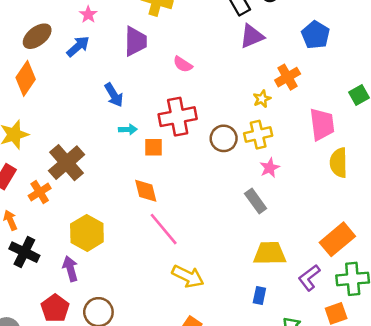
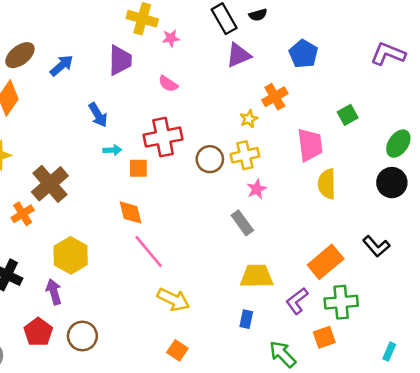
pink star: (88, 14) -> (171, 38), moved, turned 30

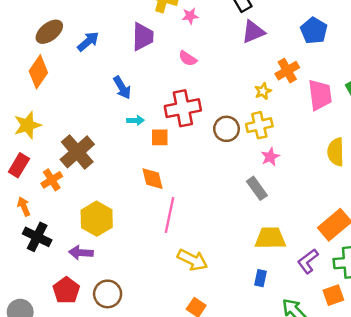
pink trapezoid: (310, 145) -> (320, 95), moved
pink line: (149, 251) -> (169, 215), turned 52
purple arrow: (54, 292) -> (81, 253), turned -70

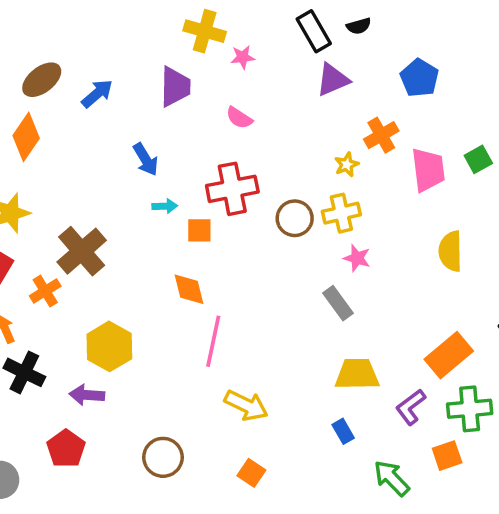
pink star: (270, 157) -> (357, 258), turned -30
blue rectangle: (261, 278) -> (343, 431), turned -42
brown circle: (108, 294) -> (163, 457), moved

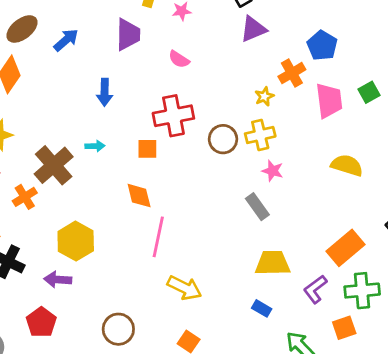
blue pentagon: (419, 78) -> (322, 46), moved
blue arrow: (146, 159) -> (105, 92), turned 32
cyan arrow: (165, 206) -> (95, 146), moved
yellow semicircle: (451, 251) -> (347, 165), turned 108
blue rectangle: (343, 431) -> (262, 308), turned -30

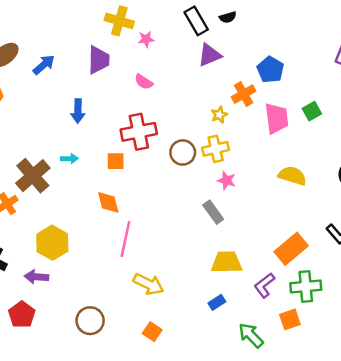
blue rectangle: (262, 308) -> (217, 302), turned -63

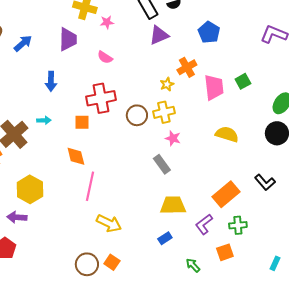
blue pentagon: (270, 70) -> (209, 32), moved
green cross: (306, 287) -> (238, 225), size x0.7
brown circle: (90, 321) -> (87, 264), moved
green arrow: (251, 335) -> (193, 265), size x0.7

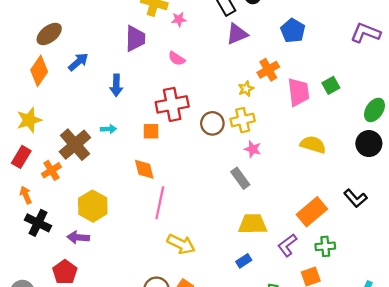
blue arrow: (23, 43) -> (78, 62), moved

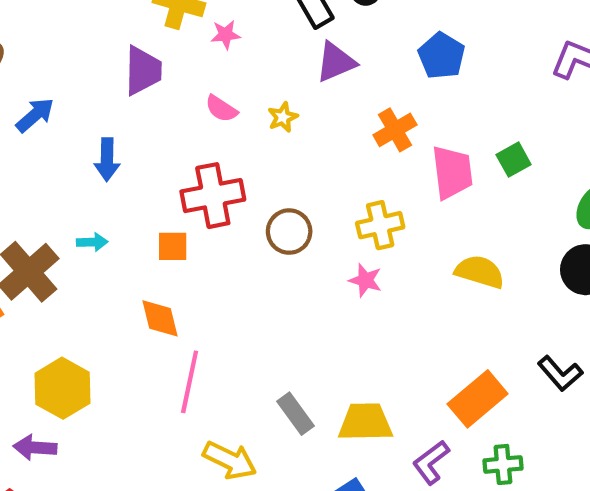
yellow star: (246, 89) -> (283, 117), moved
yellow cross: (243, 120) -> (380, 225), moved
gray rectangle: (240, 178) -> (295, 414), moved

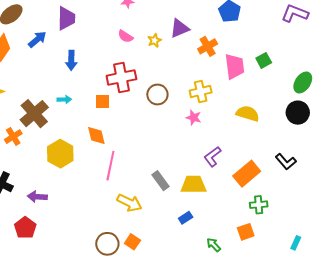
purple triangle: (336, 62) -> (180, 28), moved
purple trapezoid: (143, 71) -> (66, 18), moved
yellow hexagon: (62, 388) -> (60, 154), moved
purple L-shape: (431, 462) -> (213, 157), moved

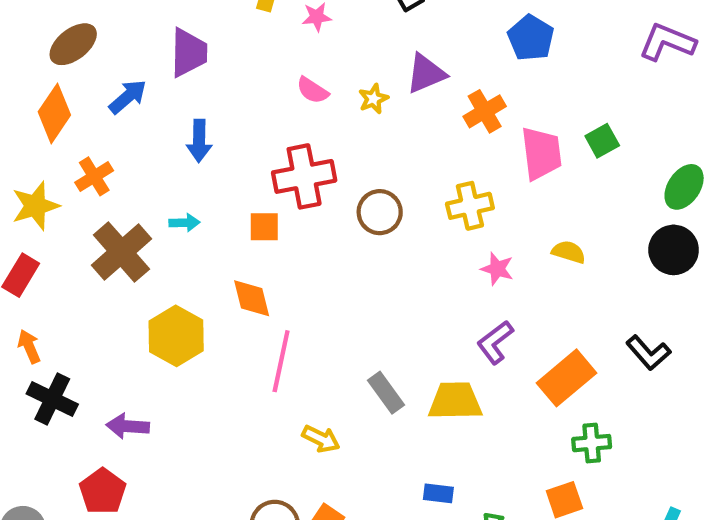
yellow semicircle: (248, 114) -> (569, 252), size x0.7
pink star: (194, 118) -> (497, 269), moved
orange cross: (13, 137) -> (94, 176), moved
yellow arrow: (129, 203) -> (321, 439), size x0.7
blue rectangle: (186, 218) -> (438, 493), moved, turned 40

